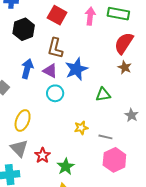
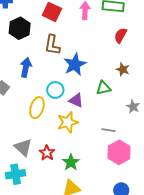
red semicircle: (124, 43) -> (120, 35), size x0.7
brown star: (125, 67) -> (123, 69), moved
purple triangle: (50, 71) -> (76, 100), moved
yellow ellipse: (23, 121) -> (37, 108), moved
yellow star: (81, 128) -> (68, 122), moved, size x1.5

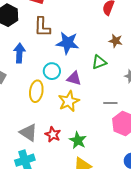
blue star: (75, 64) -> (67, 43), turned -30

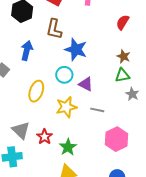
green triangle: (99, 62) -> (122, 75), moved
cyan circle: (52, 71) -> (64, 75), moved
purple triangle: (74, 78) -> (86, 84), moved
gray line: (110, 103) -> (97, 110), moved

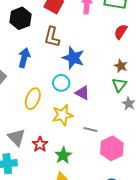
green triangle: (122, 75) -> (119, 85), turned -42
gray line: (97, 110) -> (90, 130), moved

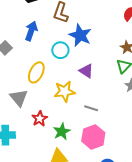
cyan circle: (61, 83) -> (60, 50), moved
gray triangle: (16, 137) -> (19, 98), moved
pink hexagon: (112, 148) -> (93, 137), moved

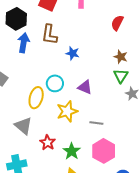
blue arrow: (31, 31) -> (23, 43), moved
blue star: (80, 35) -> (73, 53), size x0.6
cyan circle: (60, 50) -> (55, 83), moved

